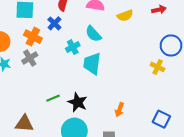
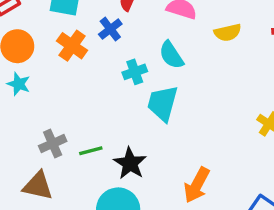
gray cross: (30, 58) -> (53, 144), moved
orange arrow: (119, 110) -> (197, 185), size x1.5

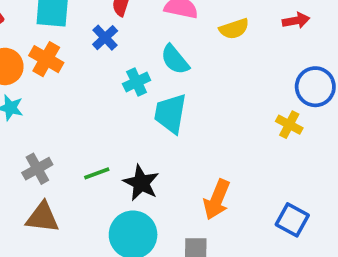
orange cross: (72, 46) -> (46, 59), moved
gray cross: (53, 144) -> (37, 169), moved

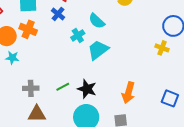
cyan trapezoid: (170, 113) -> (98, 50), turned 50
gray cross: (37, 169) -> (31, 88), turned 35

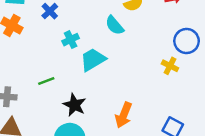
cyan semicircle: (97, 21) -> (115, 25), moved
green line: (63, 87) -> (46, 81), moved

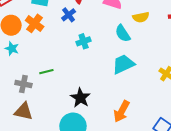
cyan trapezoid: (93, 60) -> (123, 64), moved
green line: (46, 81) -> (46, 72), moved

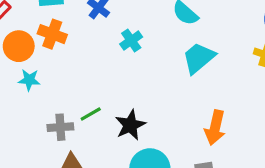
green line: (46, 72) -> (91, 114), moved
black star: (80, 98) -> (130, 125), moved, turned 30

